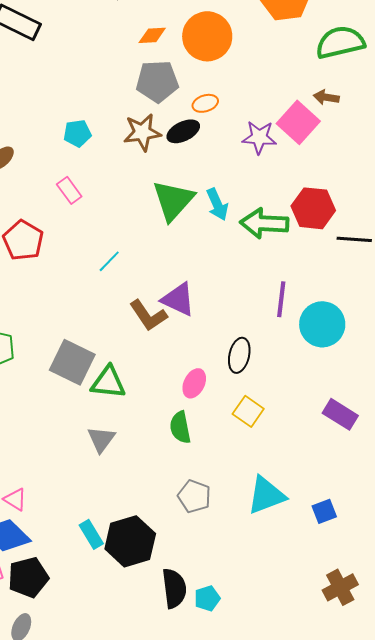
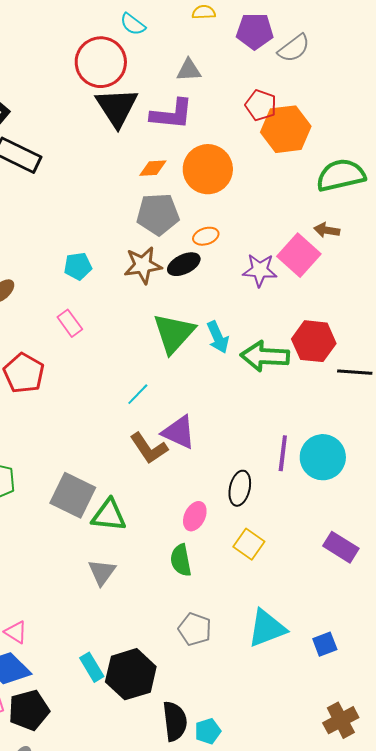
cyan line: (109, 261) -> (138, 394), moved
purple line: (281, 299) -> (283, 453), moved

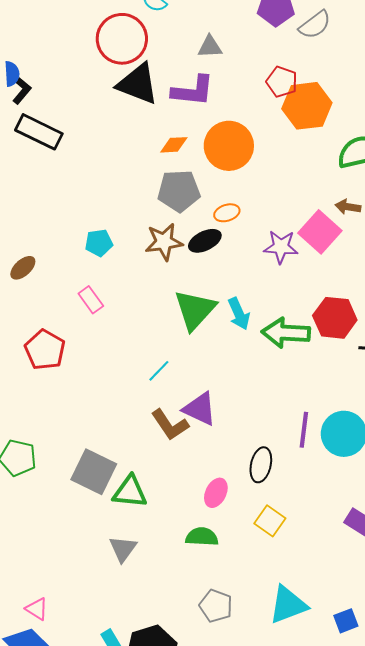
black triangle: (117, 107) -> (138, 84), turned -36
green semicircle: (181, 560) -> (202, 537), turned 104

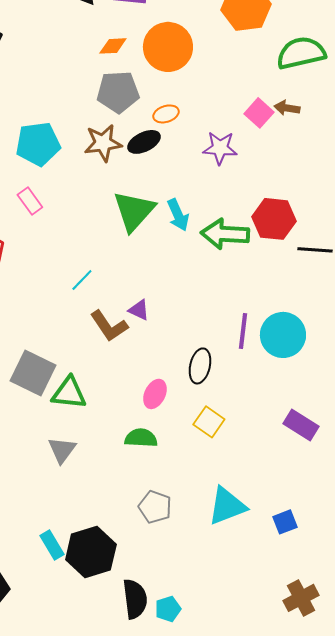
pink square: (320, 232) -> (259, 113), moved, size x0.7
cyan pentagon: (99, 243) -> (38, 144), size x1.6
cyan line: (159, 371) -> (82, 280), moved
purple triangle: (200, 409) -> (139, 310), size x0.6

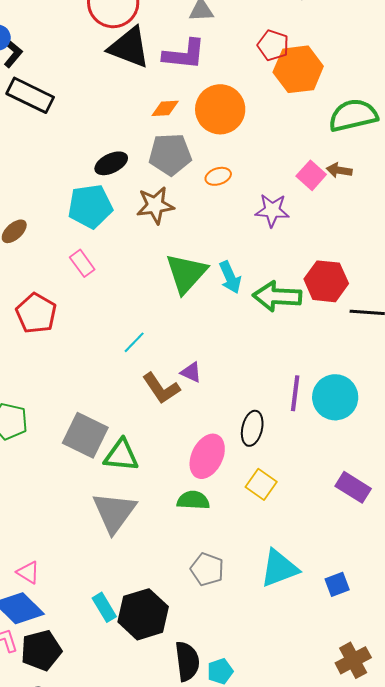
black ellipse: (144, 142) -> (111, 163), moved
pink ellipse: (155, 394) -> (207, 456), size x1.5
gray triangle: (62, 450) -> (114, 512), size x1.6

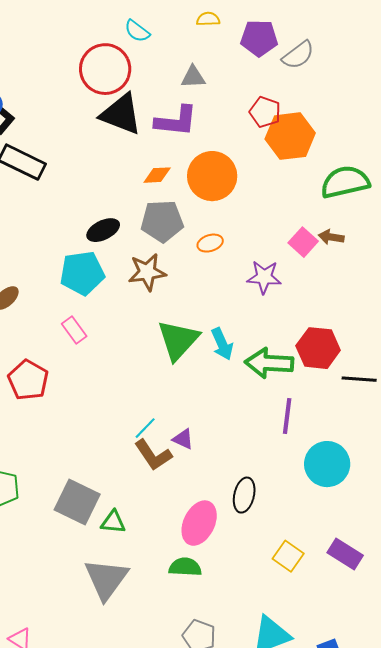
cyan line: (134, 342) -> (145, 428), moved
purple line: (295, 393) -> (287, 416), moved
green triangle: (121, 455) -> (113, 522), size x0.7
yellow square: (261, 484) -> (288, 556), moved

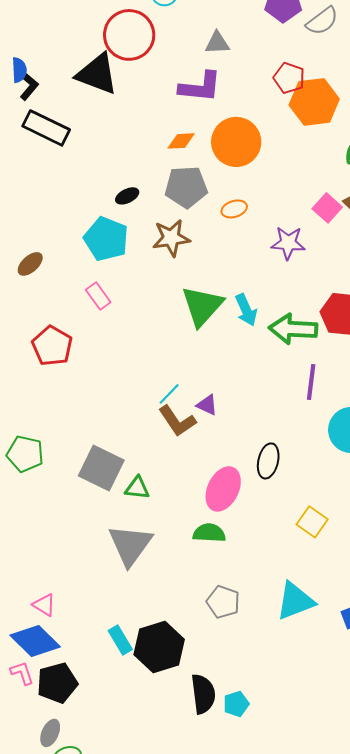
black triangle: (121, 114) -> (97, 74), moved
black ellipse: (103, 230) -> (127, 196), size x0.7
cyan pentagon: (82, 273) -> (106, 239), turned 30

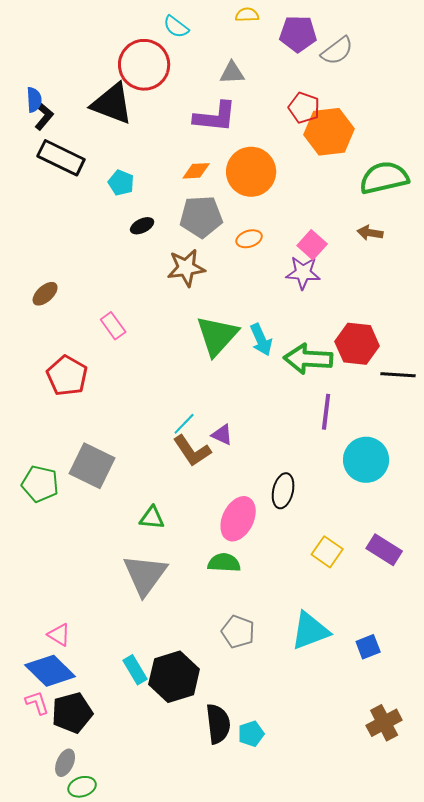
pink square: (327, 208) -> (312, 245), moved
cyan pentagon: (106, 239) -> (121, 183), moved, size x0.6
gray square: (101, 468) -> (92, 466), moved

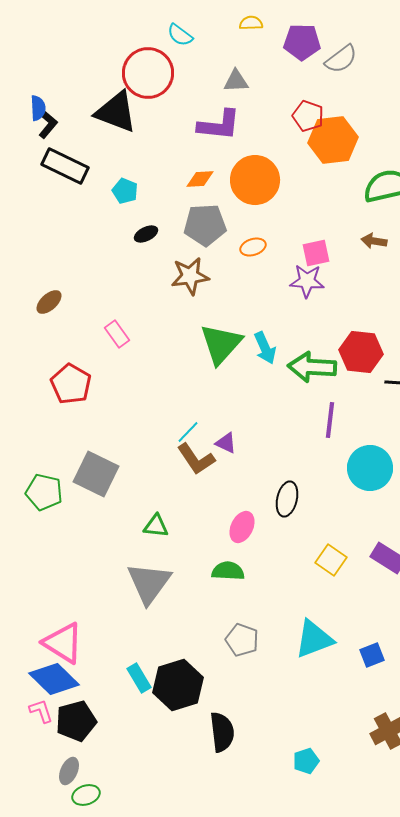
pink square: (312, 245) -> (316, 253), turned 36
pink ellipse: (238, 519) -> (242, 527), size x0.7
pink triangle: (59, 635) -> (63, 643), size x1.8
cyan pentagon: (251, 734) -> (306, 761), moved

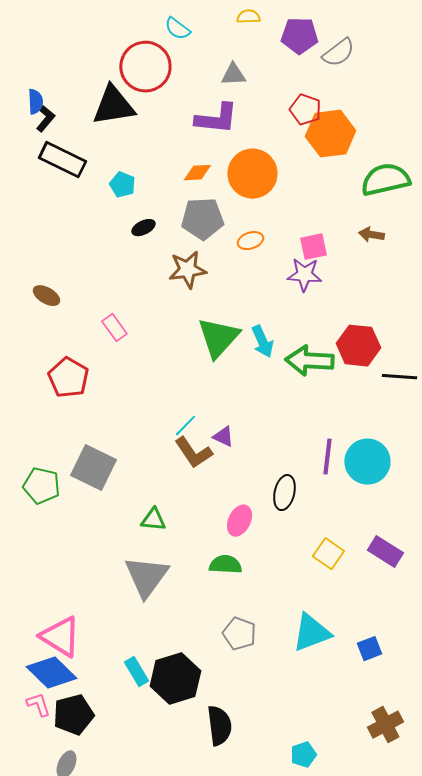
black triangle: (116, 112) -> (113, 106), turned -30
brown ellipse: (49, 302) -> (46, 296), turned 72
purple line: (330, 420) -> (327, 457), moved

